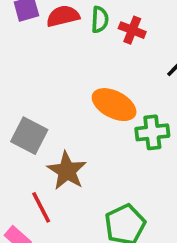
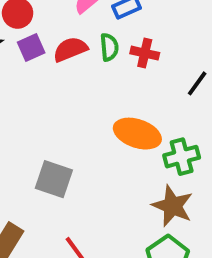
brown star: (67, 171) -> (173, 206), moved

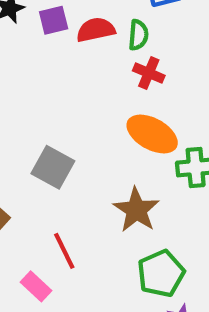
red cross: (145, 53) -> (149, 73), moved
brown star: (173, 206) -> (136, 210), moved

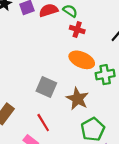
green semicircle: (138, 35) -> (70, 11), turned -56
gray square: (53, 167) -> (46, 87), moved

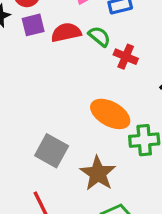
red cross: (77, 29) -> (126, 57), moved

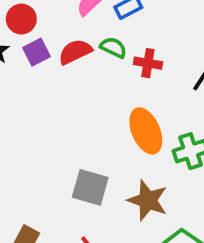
orange ellipse: (110, 114) -> (146, 131), turned 51

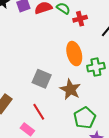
red cross: (148, 63) -> (80, 19), turned -32

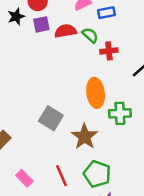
red line: (39, 112) -> (62, 176), moved
green pentagon: (85, 118) -> (97, 174), turned -30

